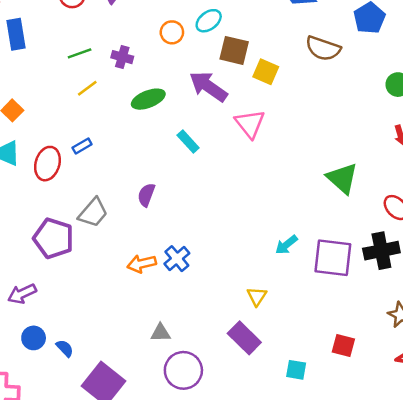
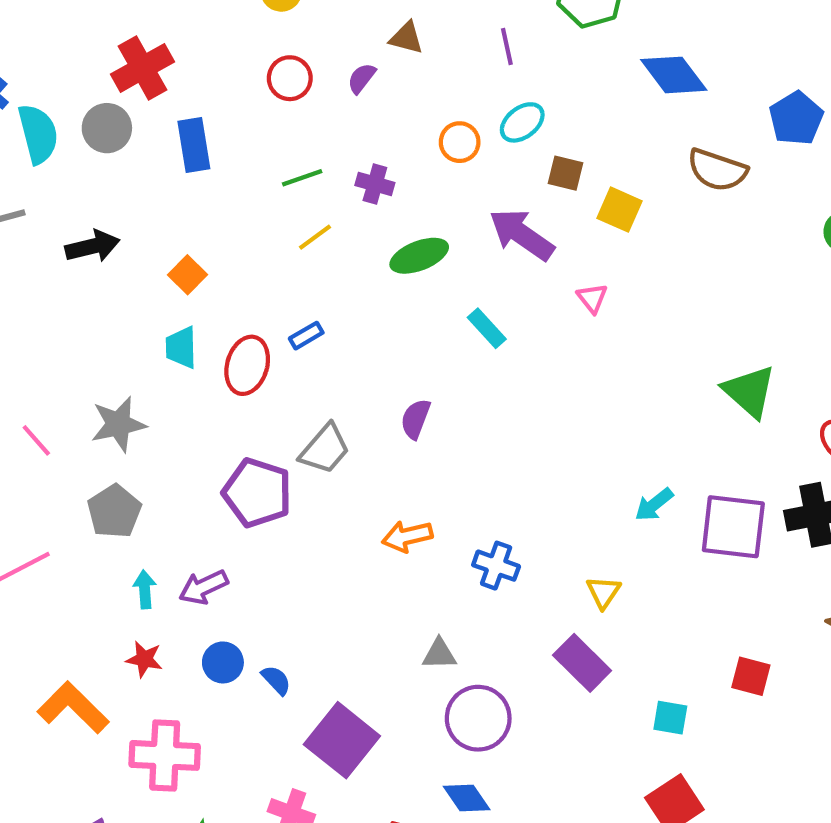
brown square: (234, 50) -> (566, 173), size x0.7
pink triangle: (250, 124) -> (592, 298), size x0.6
blue cross: (177, 259) -> (496, 566), moved, turned -30

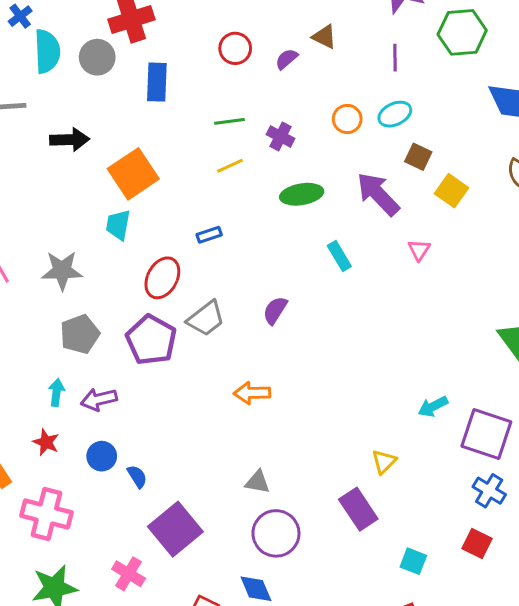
orange square: (187, 275) -> (133, 174), size x1.8
red ellipse: (247, 365) -> (162, 278), moved
gray pentagon: (114, 511) -> (80, 334), moved
blue cross: (496, 566) -> (489, 491), moved

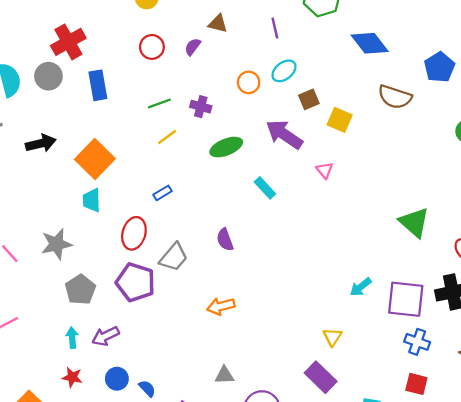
brown square: (418, 157) -> (309, 99), turned -36
purple semicircle: (275, 310) -> (225, 240), turned -40
gray triangle: (258, 482) -> (224, 375), moved

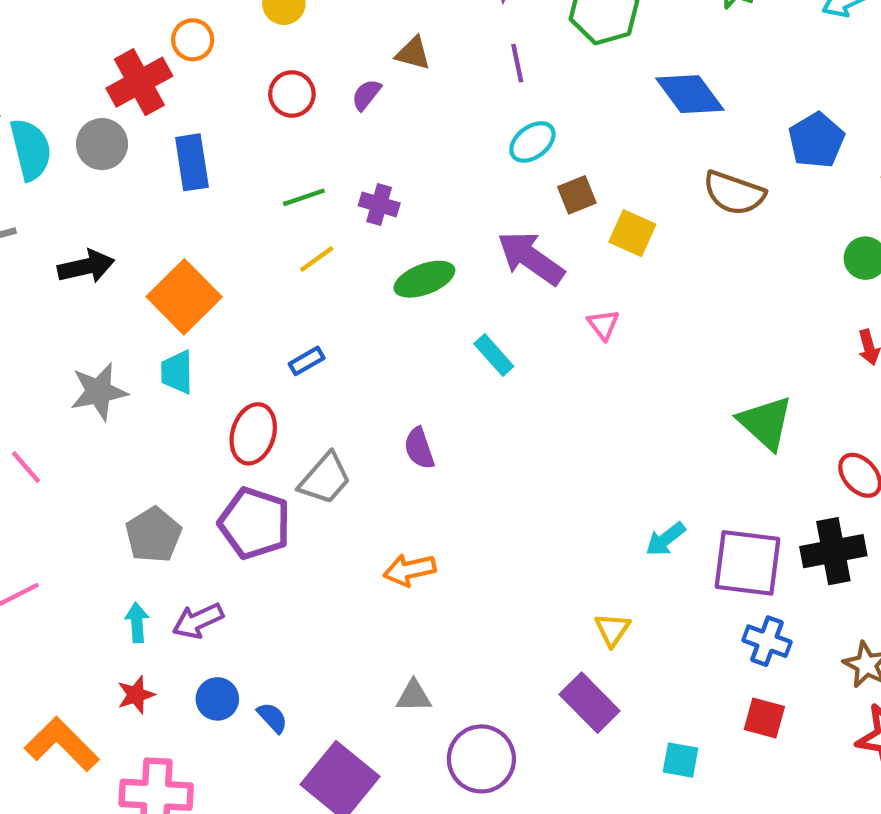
orange circle: (249, 82) -> (193, 40), moved
gray star: (56, 244) -> (99, 392), moved
red star: (72, 377) -> (136, 695), turned -30

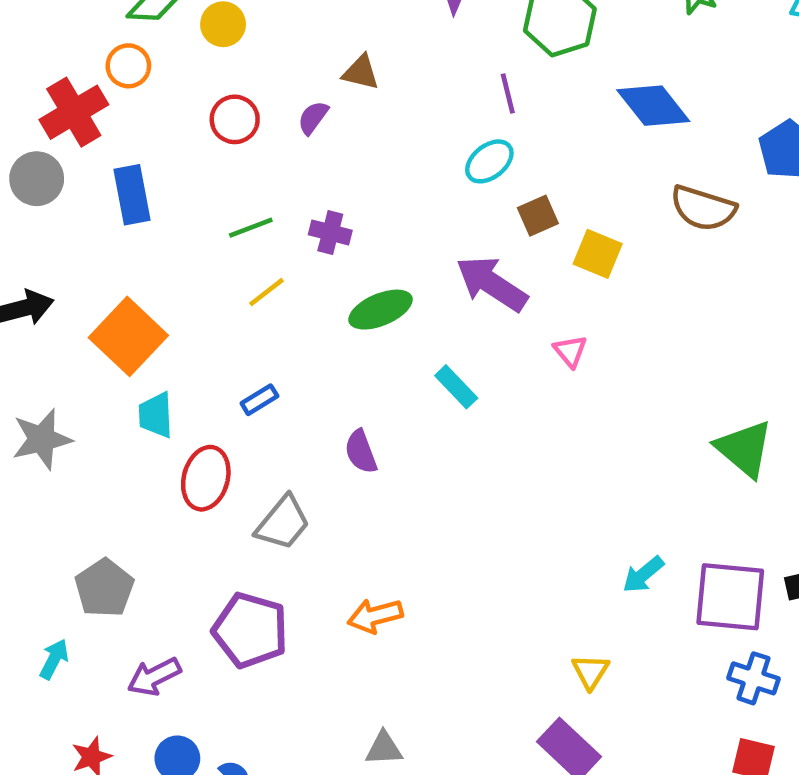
purple line: (517, 63) -> (508, 94), moved
cyan trapezoid: (177, 372) -> (156, 415), moved
purple semicircle: (419, 448) -> (361, 452), moved
purple pentagon: (255, 523) -> (250, 630), moved
cyan arrow: (137, 622) -> (54, 659), moved, turned 33

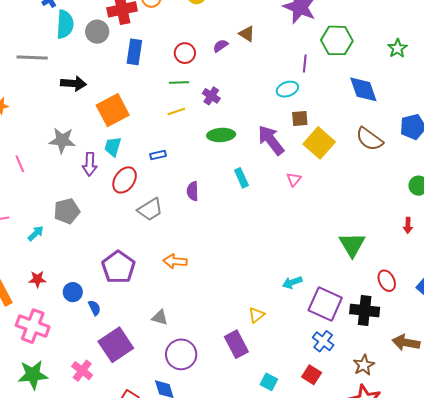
red circle: (235, 119) -> (185, 53), moved
yellow square: (598, 254) -> (319, 143), size x1.4
purple pentagon: (250, 630) -> (118, 267), moved
purple arrow: (154, 677) -> (90, 164), moved, turned -80

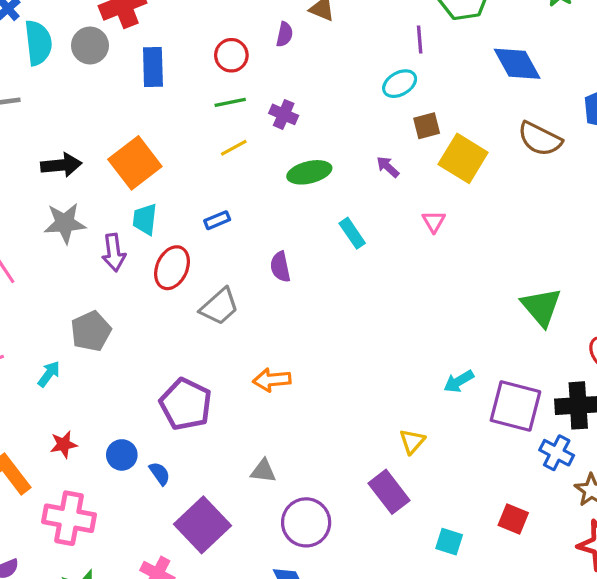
purple semicircle: (221, 46) -> (285, 34), turned 147
black arrow: (73, 83) -> (61, 165), moved
purple arrow: (271, 140) -> (388, 167), size x0.5
blue cross: (323, 341) -> (557, 453), moved

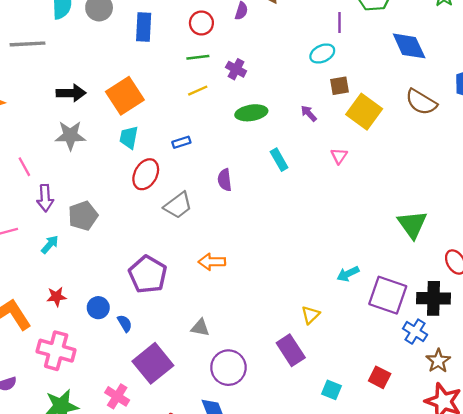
purple arrow: (114, 253) -> (45, 198), moved

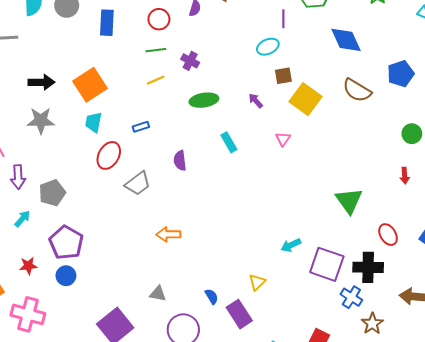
purple pentagon: (148, 274) -> (66, 243), moved
blue semicircle: (125, 323) -> (212, 297), moved

